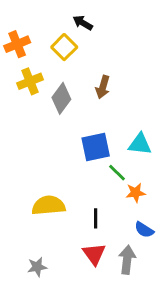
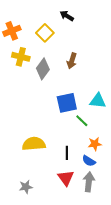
black arrow: (83, 23) -> (67, 16), moved
yellow cross: (30, 81) -> (21, 57), turned 36
orange star: (136, 193) -> (95, 144), moved
blue semicircle: (144, 230) -> (89, 161), moved

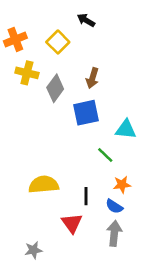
blue square: (67, 103) -> (86, 113), moved
red triangle: (66, 178) -> (72, 223), moved
gray star: (26, 187) -> (33, 250), moved

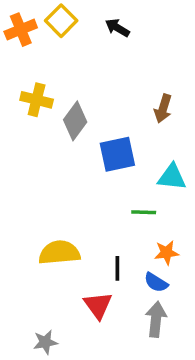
orange cross: (15, 39) -> (21, 30), moved
yellow square: (58, 42) -> (61, 21), moved
brown arrow: (92, 78) -> (163, 109), moved
green line: (105, 155) -> (144, 212), turned -42

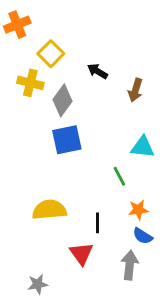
yellow square: (61, 21) -> (51, 54), moved
black arrow: (117, 28) -> (97, 71), moved
blue square: (117, 154) -> (67, 140), moved
green line: (144, 212) -> (119, 176), turned 60
blue semicircle: (156, 282) -> (143, 236), moved

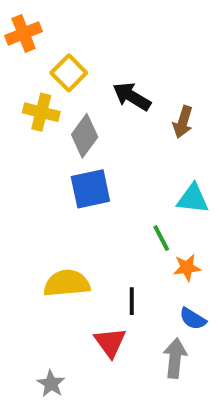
black arrow: (97, 71) -> (132, 96), size x1.4
orange star: (138, 210) -> (187, 268), moved
gray star: (38, 284) -> (51, 384), turned -30

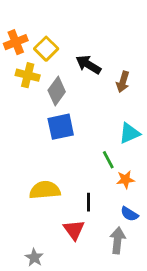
orange cross: (24, 33) -> (16, 42), moved
cyan triangle: (193, 199) -> (129, 133), turned -30

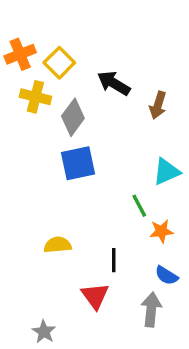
yellow semicircle: (45, 190) -> (58, 245), size x0.7

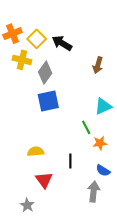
black arrow: (114, 83) -> (62, 43), moved
red triangle: (95, 296) -> (44, 180), moved

